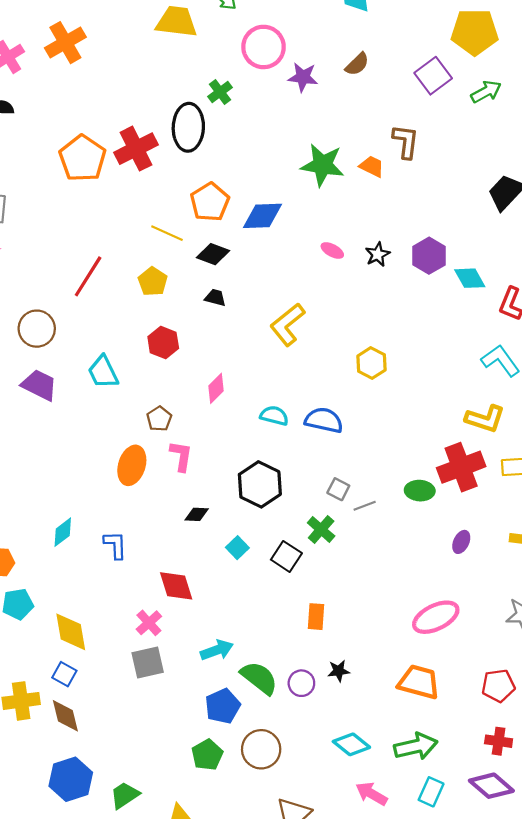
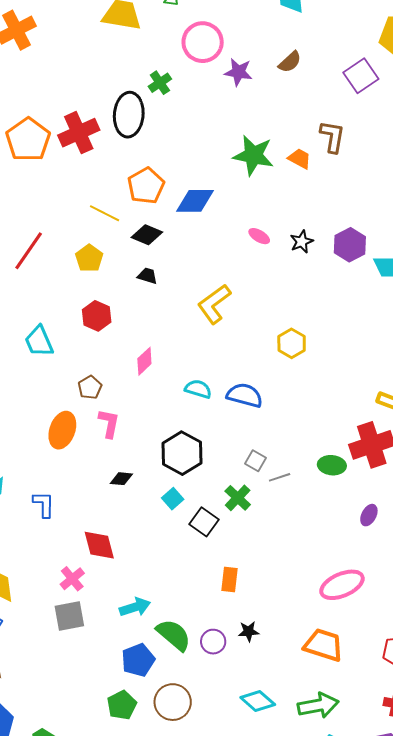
cyan square: (237, 548) -> (173, 499), moved

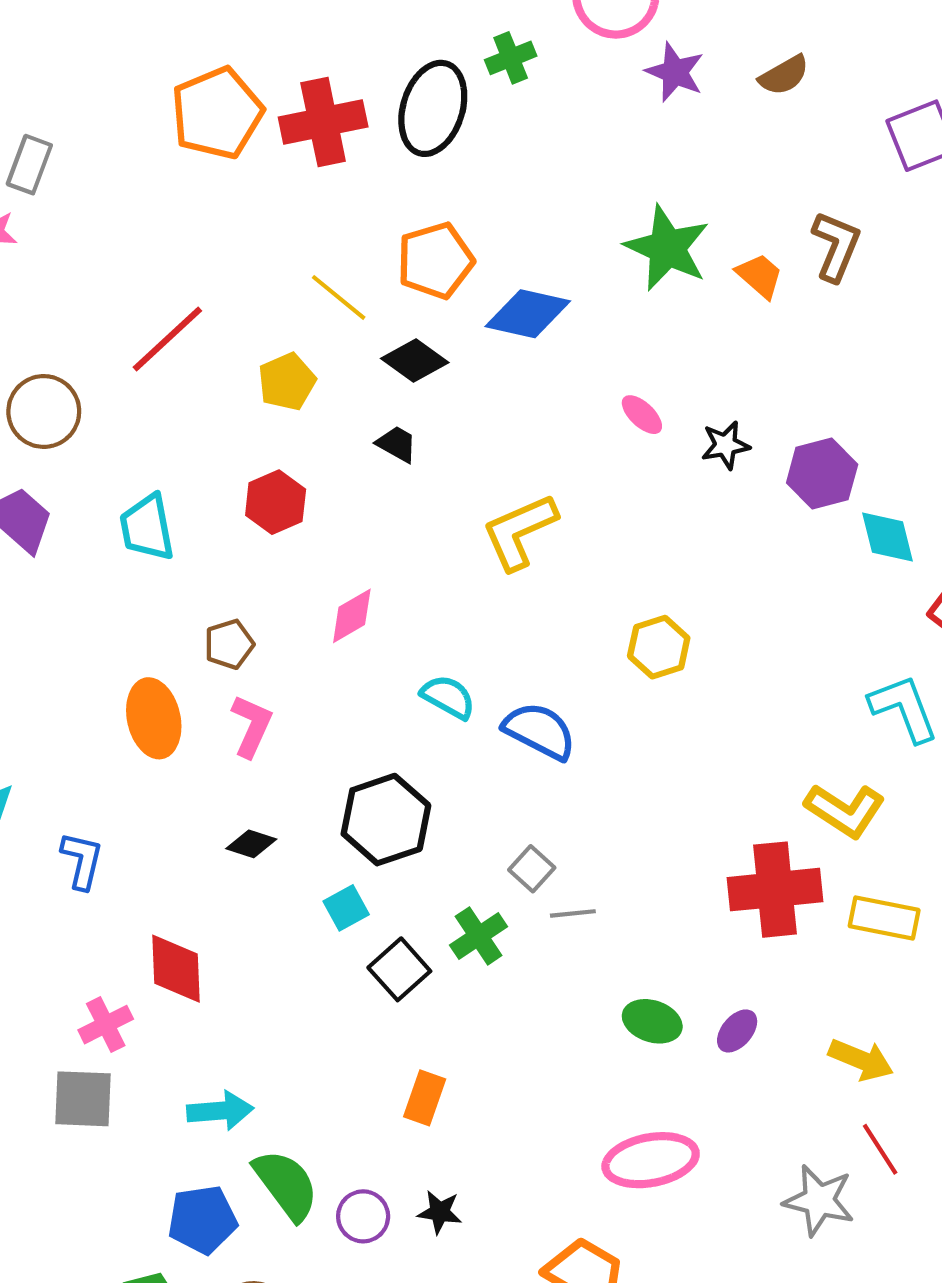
orange ellipse: (62, 430) -> (154, 718), turned -45
green ellipse: (332, 465) -> (652, 1021), moved

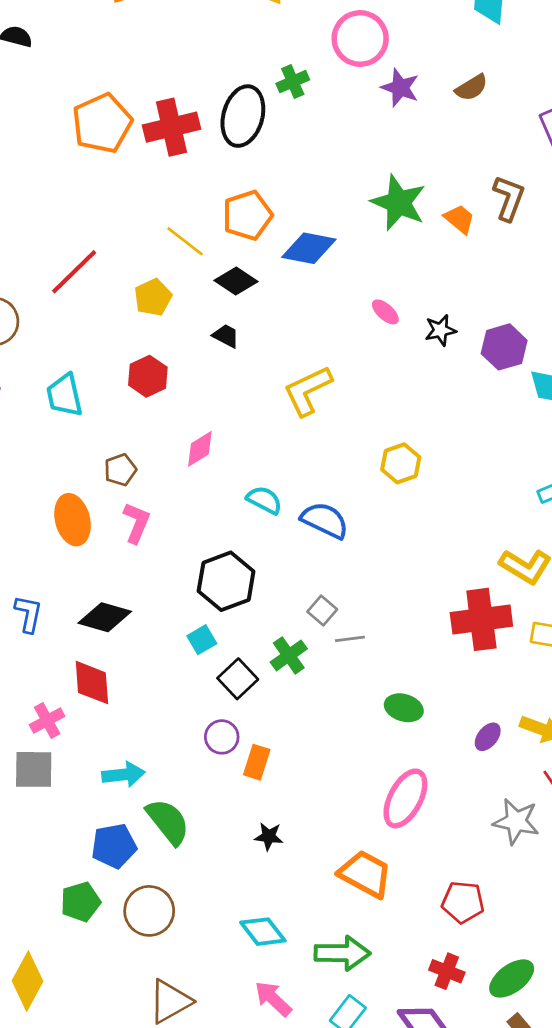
black diamond: (251, 844) -> (105, 617), moved, size x1.6
purple ellipse: (737, 1031) -> (488, 737), moved
pink ellipse: (651, 1160) -> (405, 798), turned -50
purple circle: (363, 1216) -> (222, 737), moved

